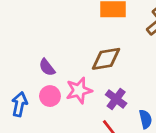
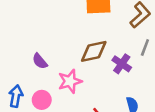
pink circle: (50, 96) -> (42, 100), moved
purple cross: (116, 99) -> (122, 64), moved

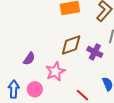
purple semicircle: (40, 61) -> (29, 59), turned -96

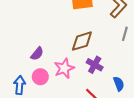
purple cross: (95, 52) -> (95, 65), moved
pink circle: (35, 89) -> (40, 77), moved

